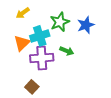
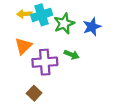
yellow arrow: (23, 13) -> (24, 14), turned 32
cyan cross: (40, 36) -> (42, 15), moved

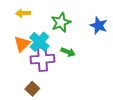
cyan cross: (42, 15) -> (39, 42), moved, turned -30
blue star: (92, 27) -> (99, 25), moved, turned -30

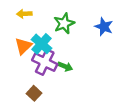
green arrow: (68, 52) -> (65, 66), moved
purple cross: (42, 59) -> (45, 62), turned 30

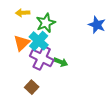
green star: (64, 23) -> (46, 23), moved

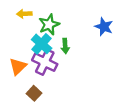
orange triangle: (22, 43) -> (18, 66), moved
green arrow: (61, 62) -> (65, 46), moved, turned 64

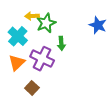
yellow arrow: (24, 14) -> (32, 16), moved
cyan cross: (42, 44) -> (18, 36), moved

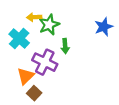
blue star: (98, 25) -> (104, 27), turned 30
orange triangle: (17, 63) -> (26, 76), moved

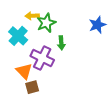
orange triangle: (26, 76) -> (24, 71), turned -30
brown square: (34, 93) -> (32, 87), turned 32

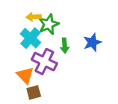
blue star: (97, 25) -> (92, 42), moved
cyan cross: (18, 36) -> (31, 38), moved

